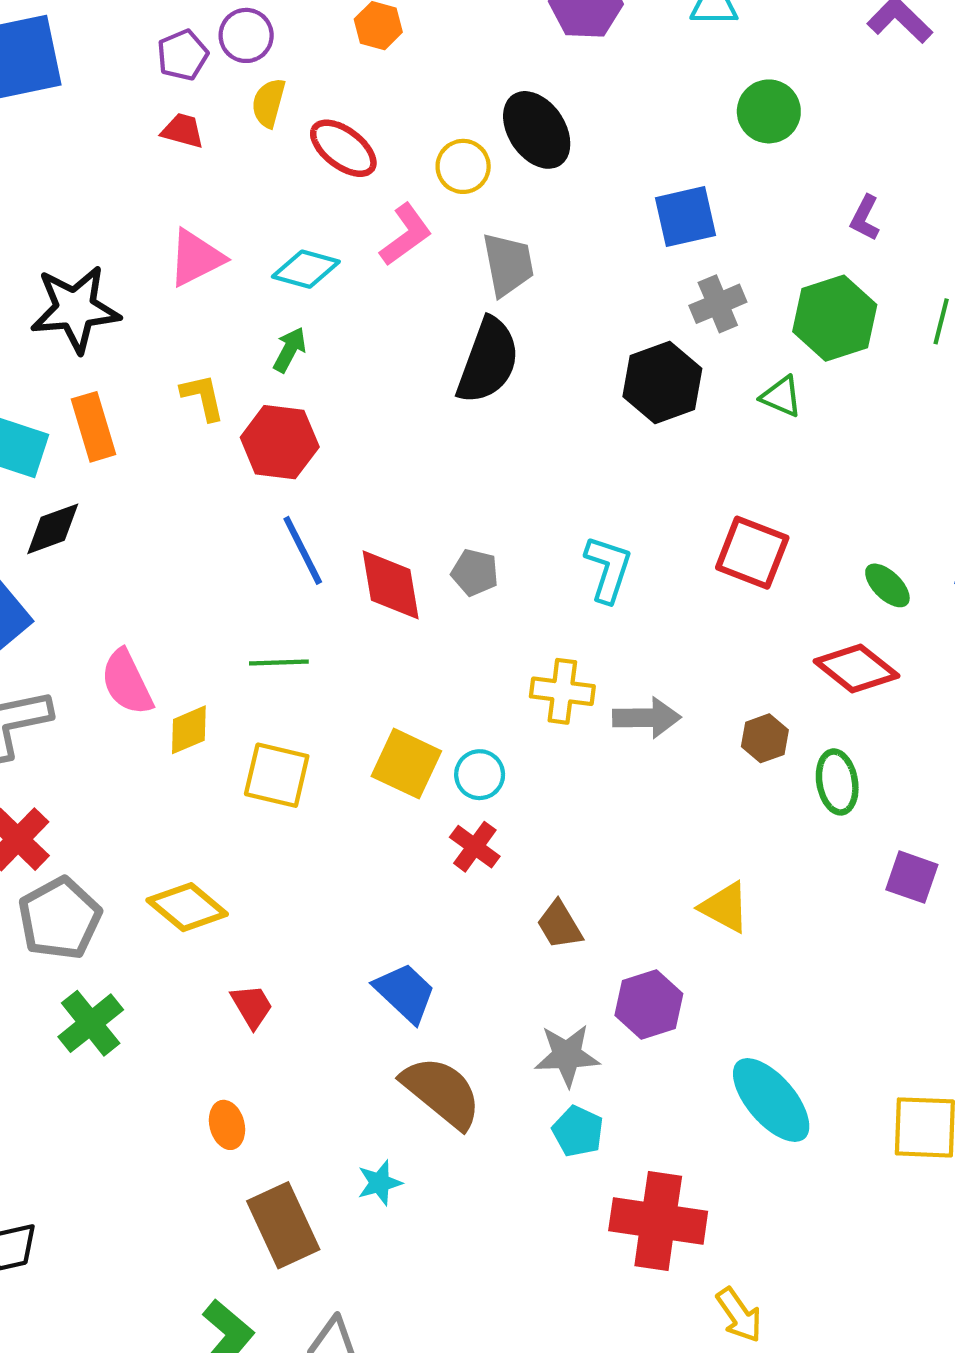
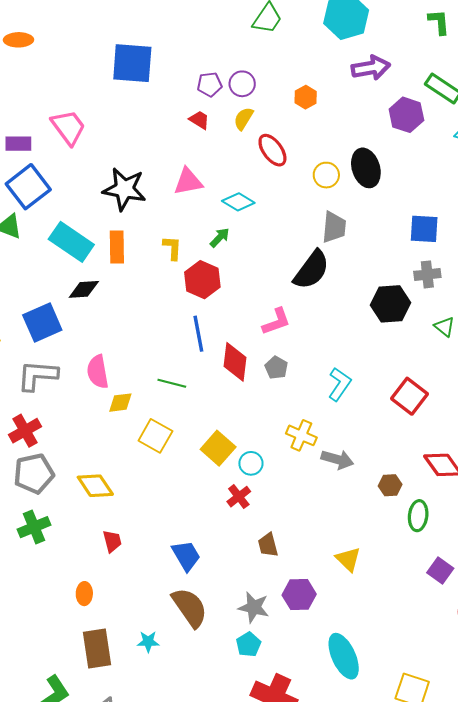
pink L-shape: (406, 235) -> (276, 321), moved

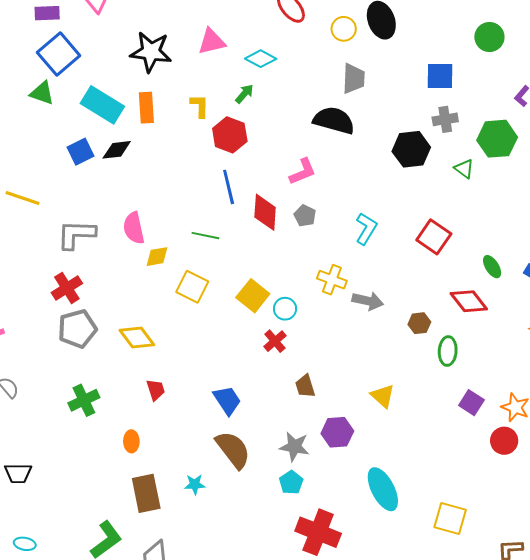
black semicircle: (311, 270) -> (334, 120), turned -108
blue square: (42, 322) -> (80, 152), moved, size x0.7
green cross: (34, 527) -> (84, 400), moved

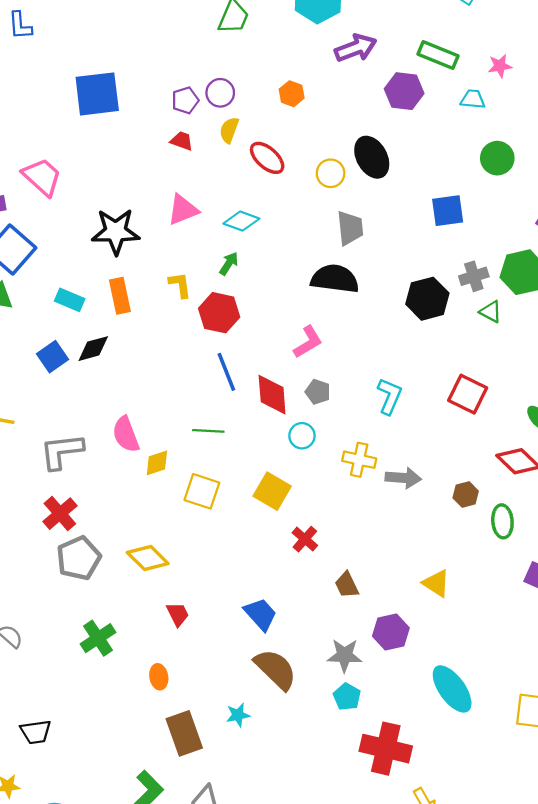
cyan rectangle: (102, 105) -> (70, 300), size x0.6
gray cross: (445, 119) -> (474, 276), moved
cyan circle: (285, 309) -> (302, 436), moved

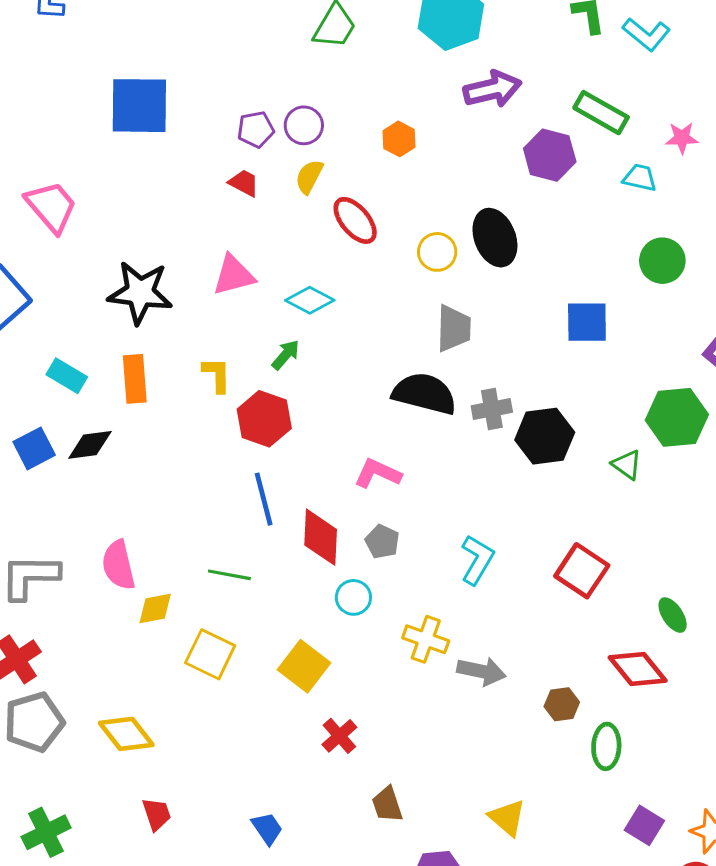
gray cross: (474, 276) -> (492, 409), moved
pink L-shape: (308, 342) -> (378, 473), turned -132
blue trapezoid: (261, 614) -> (267, 828), size x0.7

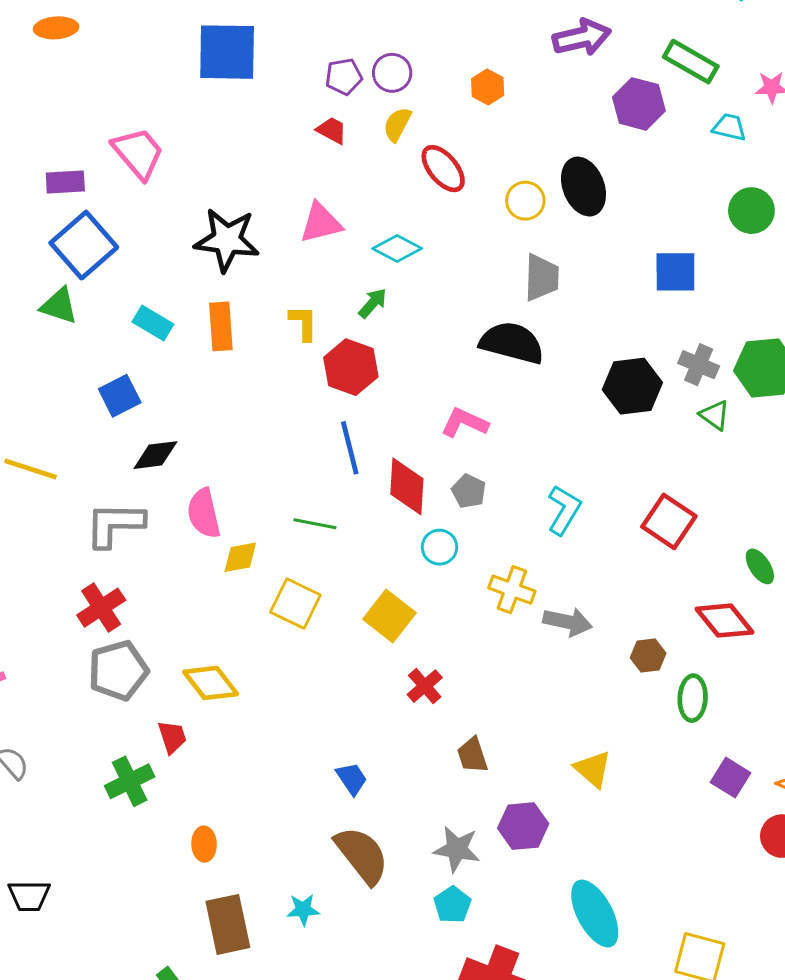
gray cross: (492, 409) -> (699, 365), moved, turned 33
black diamond: (90, 445) -> (155, 455), moved
red trapezoid: (157, 814) -> (172, 737), moved

